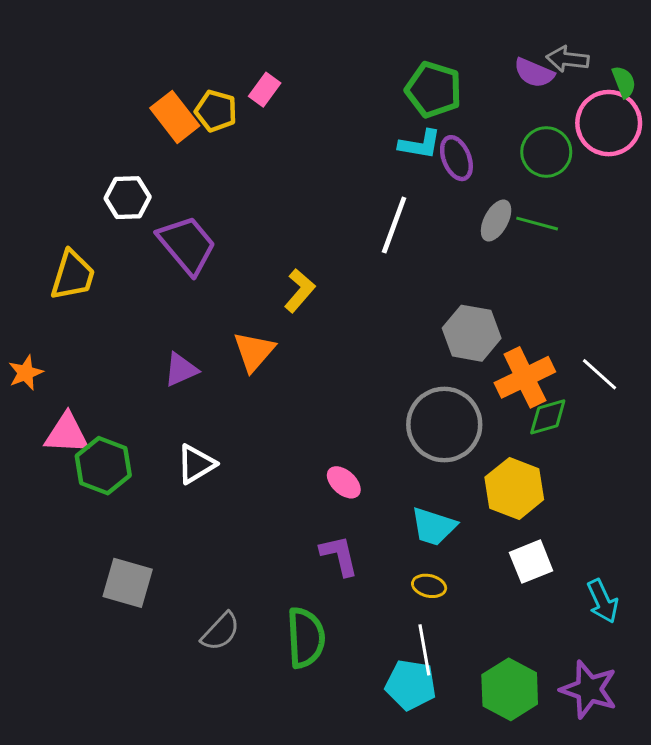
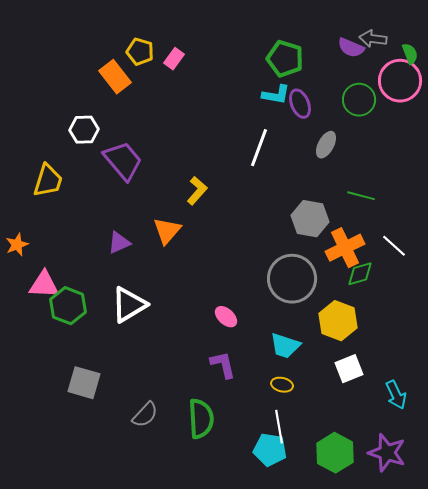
yellow pentagon: (216, 111) -> (140, 52), moved
green line: (537, 224) -> (361, 196), moved
white triangle: (196, 464) -> (129, 305), size x1.4

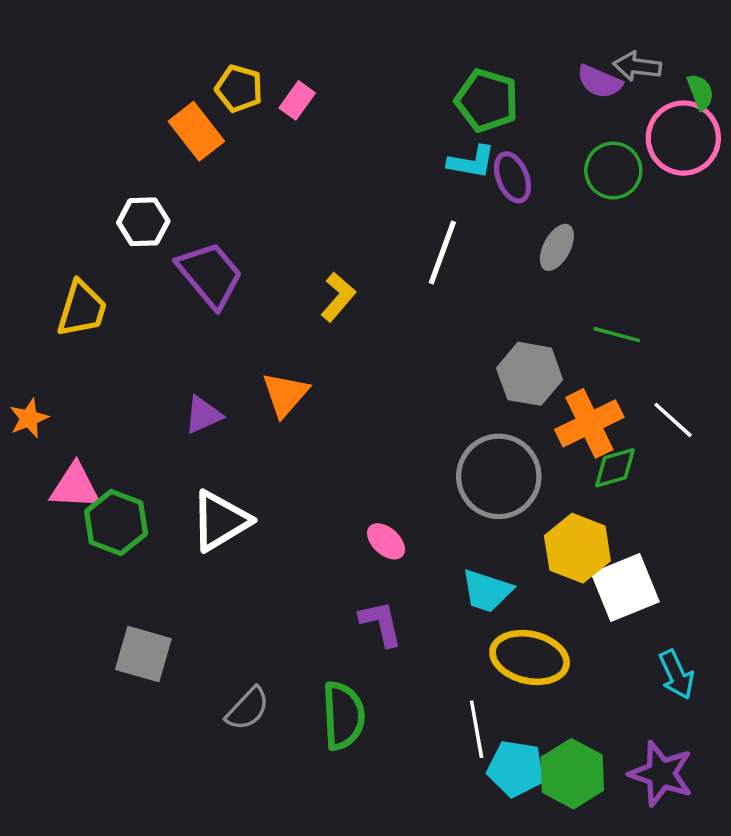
yellow L-shape: (197, 191) -> (338, 297), moved
white square: (349, 369) -> (625, 587), moved, size x1.4
yellow ellipse: (282, 385) -> (530, 658), moved, size x2.0
cyan pentagon: (270, 450) -> (516, 769), moved

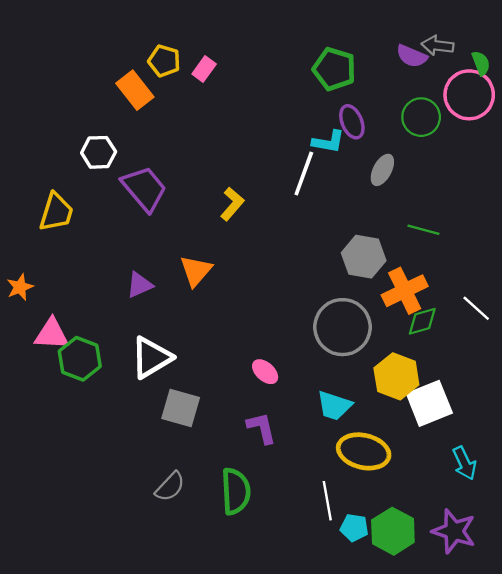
cyan L-shape: (471, 162) -> (328, 142), moved
white line: (673, 420) -> (476, 308), moved
gray square: (143, 654) -> (181, 408), moved
cyan pentagon: (516, 769) -> (354, 528), size x0.7

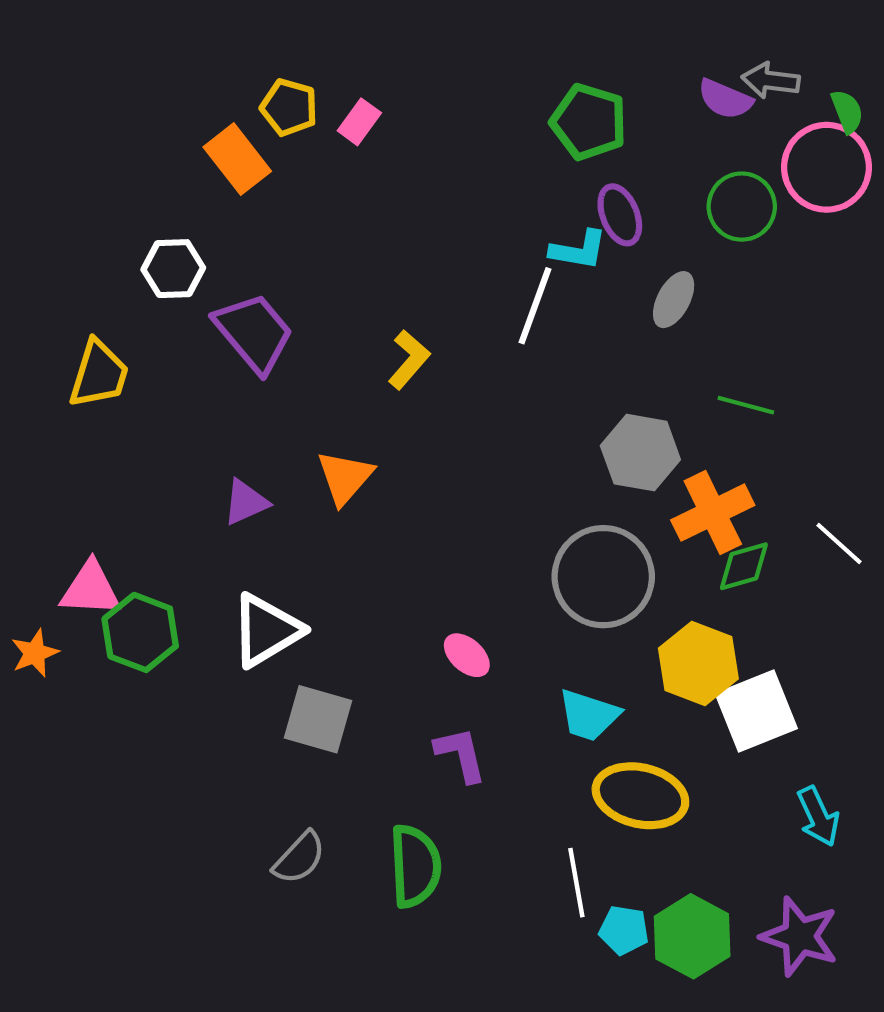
orange star: (20, 287) -> (35, 653), moved

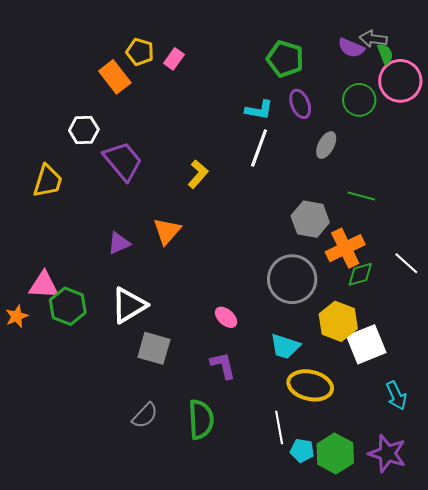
green semicircle: (847, 111) -> (385, 54), moved
cyan L-shape: (578, 250) -> (259, 110), moved

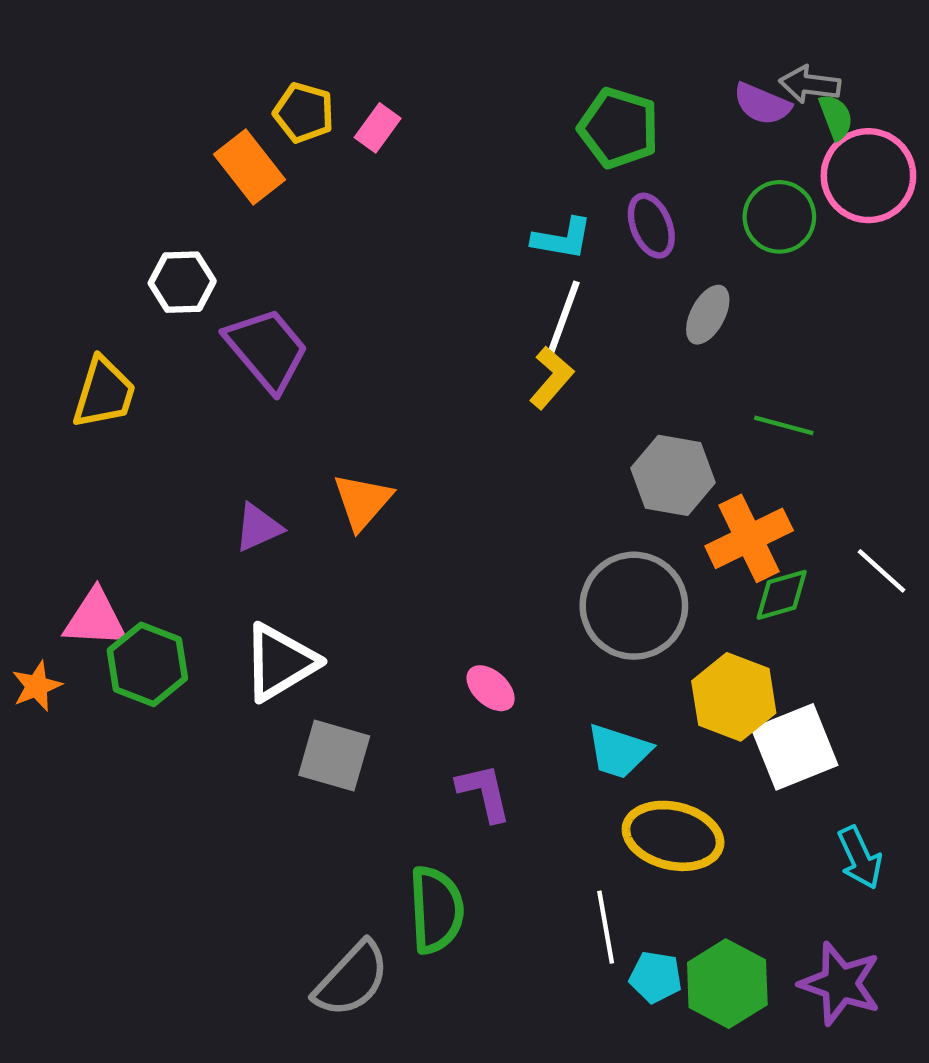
yellow L-shape: (198, 174) -> (551, 378), moved
gray semicircle: (145, 415) -> (352, 979), moved, size x1.4

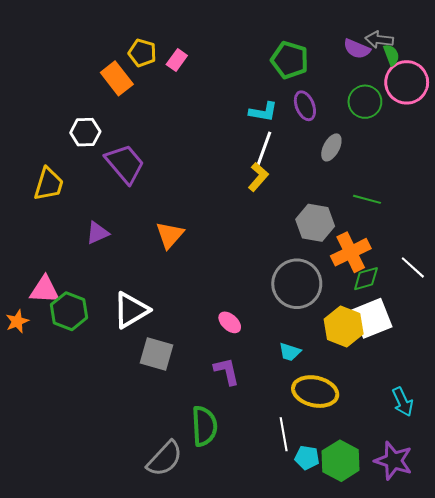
purple triangle: (258, 528) -> (97, 233), moved
white square: (795, 747) -> (372, 318), moved
cyan trapezoid: (619, 751) -> (290, 352), size x0.7

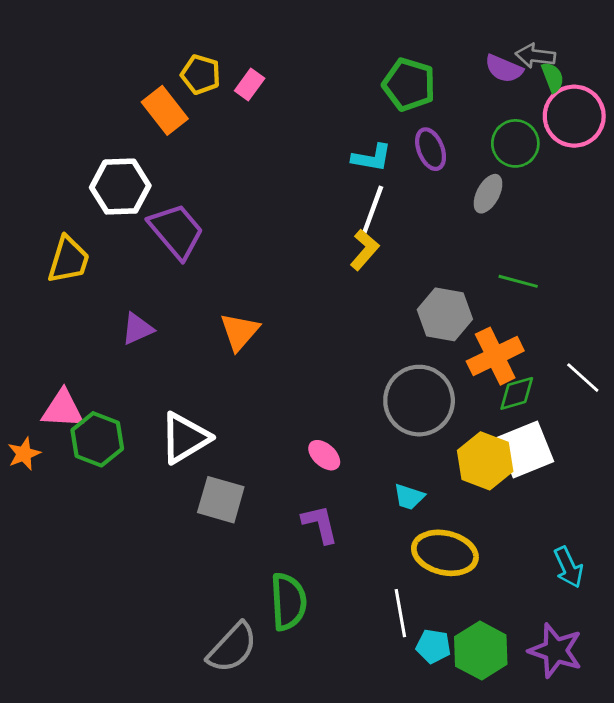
white hexagon: (85, 132) -> (120, 187), size x1.4
gray ellipse: (331, 147) -> (488, 194), moved

